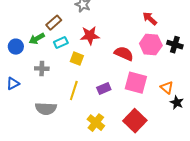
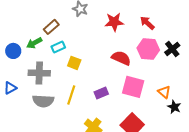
red star: (90, 36) -> (114, 22), moved
black cross: (175, 45) -> (172, 49), turned 35
gray cross: (42, 69) -> (39, 73), size x1.5
gray semicircle: (46, 109) -> (43, 101), moved

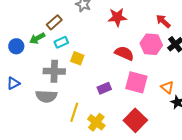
red arrow: (147, 23) -> (163, 21), moved
gray cross: (39, 73) -> (54, 71), moved
yellow line: (71, 95) -> (74, 112), moved

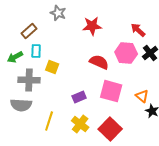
green arrow: (37, 38) -> (15, 57), moved
cyan rectangle: (61, 42) -> (36, 51), turned -64
yellow cross: (96, 122) -> (80, 124), moved

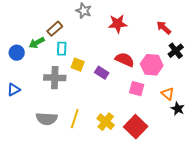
pink hexagon: (126, 53) -> (152, 65), moved
green arrow: (15, 57) -> (37, 43), moved
pink square: (111, 91) -> (137, 89), size x0.7
purple rectangle: (79, 97) -> (102, 73), moved, turned 56
gray semicircle: (21, 105) -> (47, 119), moved

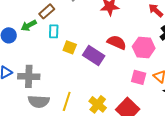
purple rectangle: (102, 73) -> (94, 55), size x1.5
gray cross: (55, 78) -> (29, 76), moved
pink square: (137, 89) -> (139, 77), moved

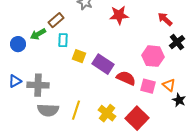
red semicircle: (117, 42) -> (126, 78), moved

